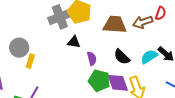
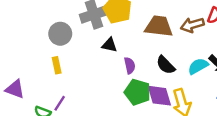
gray circle: (19, 48) -> (60, 34), moved
yellow rectangle: (30, 61) -> (57, 65), turned -32

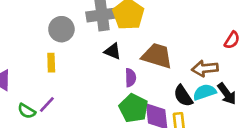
brown arrow: (192, 25) -> (205, 68), moved
brown trapezoid: (159, 26) -> (157, 56), moved
black semicircle: (166, 65) -> (183, 96), moved

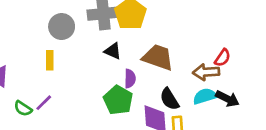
red semicircle: (232, 40) -> (223, 58), moved
black arrow: (227, 94) -> (227, 99), turned -30
black semicircle: (183, 96) -> (169, 99), moved
green pentagon: (134, 108) -> (118, 100), moved

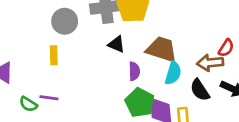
cyan semicircle: (205, 96) -> (173, 73), moved, turned 125
black semicircle: (169, 99) -> (200, 90), moved
green pentagon: (118, 100) -> (140, 103), moved
purple line: (44, 103) -> (49, 98), turned 54

